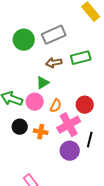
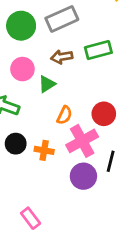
pink circle: (35, 102) -> (22, 69), moved

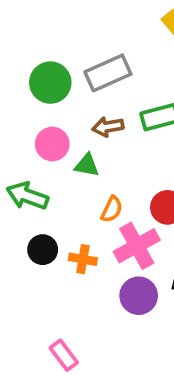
green triangle: (47, 84) -> (87, 165), turned 42

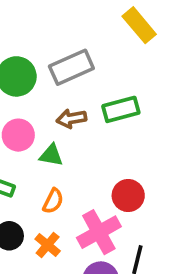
orange semicircle: (112, 209) -> (53, 201), moved
orange cross: (83, 259) -> (48, 245), turned 30

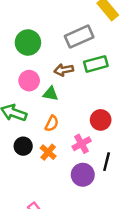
gray rectangle: (71, 67) -> (79, 37), moved
pink cross: (99, 232) -> (82, 144), size x0.7

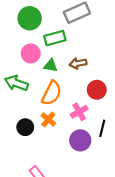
green rectangle: (96, 64) -> (55, 38), moved
brown arrow: (64, 70) -> (78, 63), moved
orange semicircle: (52, 124) -> (52, 93), size x1.6
black circle: (23, 146) -> (25, 127), moved

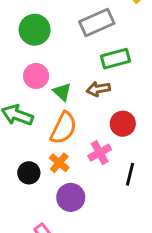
green rectangle: (55, 38) -> (116, 59), moved
green triangle: (51, 66) -> (62, 92), turned 32
purple circle: (80, 140) -> (71, 197), moved

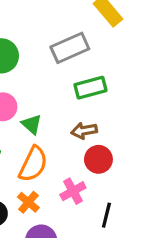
brown arrow: (98, 89) -> (84, 131), moved

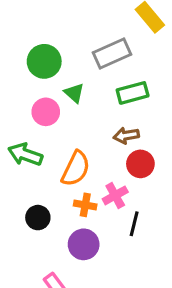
green triangle: (32, 124) -> (74, 93), moved
orange cross: (28, 202) -> (85, 205), moved, turned -30
black line: (106, 215) -> (134, 224), moved

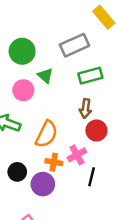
brown arrow: (126, 136) -> (85, 109), turned -72
purple circle: (84, 244) -> (43, 184), moved

